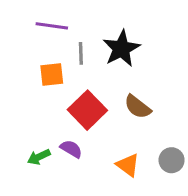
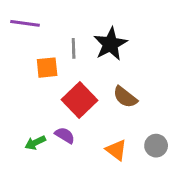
purple line: (52, 26) -> (25, 23), moved

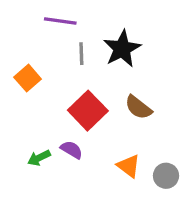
purple line: (25, 23) -> (60, 21), moved
orange square: (47, 68) -> (28, 78), moved, turned -35
gray circle: (156, 146) -> (166, 176), moved

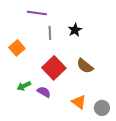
black star: (122, 49) -> (75, 30), size x0.6
green arrow: (39, 158) -> (24, 86), moved

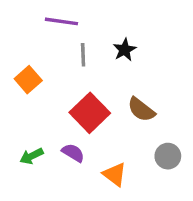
green arrow: (24, 86) -> (32, 156), moved
orange triangle: (79, 102) -> (115, 174), moved
gray circle: (102, 108) -> (168, 156), moved

